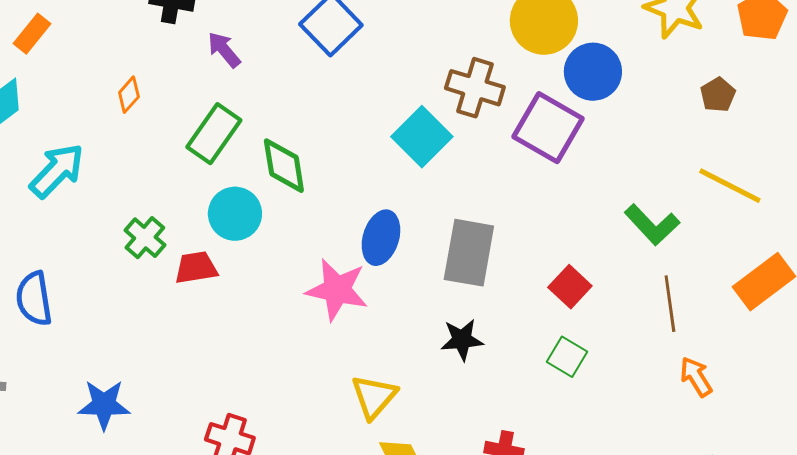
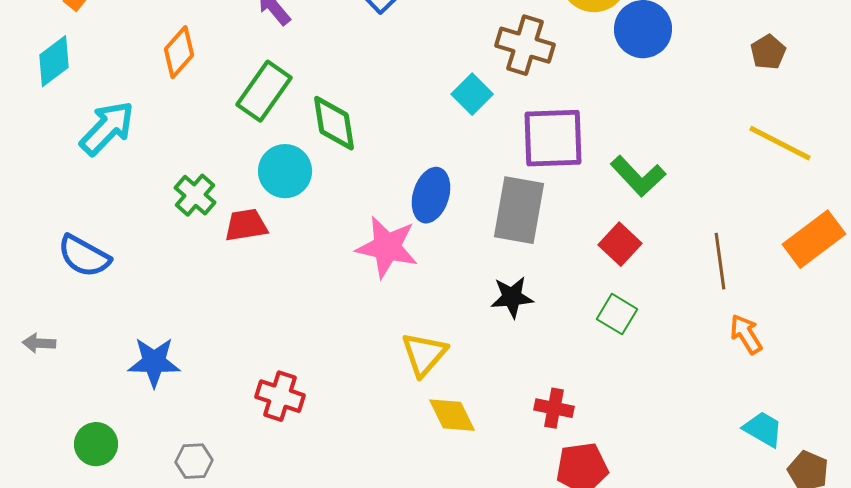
orange diamond: (129, 95) -> (179, 52), size x1.4
purple square: (548, 128) -> (553, 138), moved, turned -32
cyan square: (422, 137) -> (472, 94), size x0.7
green L-shape: (652, 225) -> (638, 176), moved
blue semicircle: (34, 299) -> (84, 256), turned -52

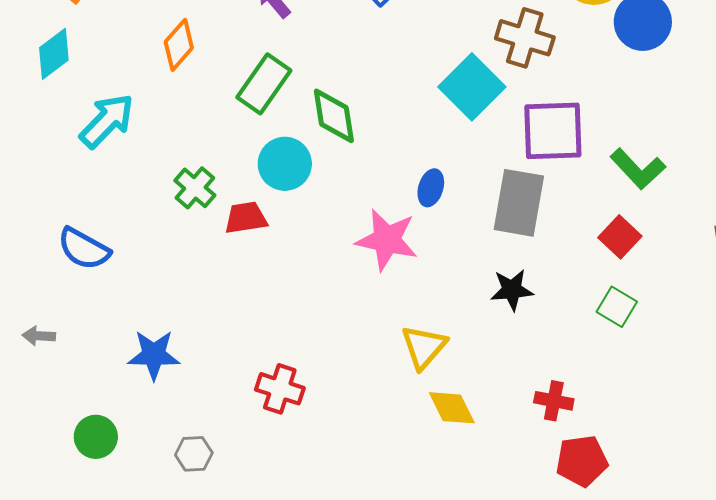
cyan square: (472, 94) -> (472, 87), size x1.6
blue ellipse: (431, 195) -> (431, 188), size x0.7

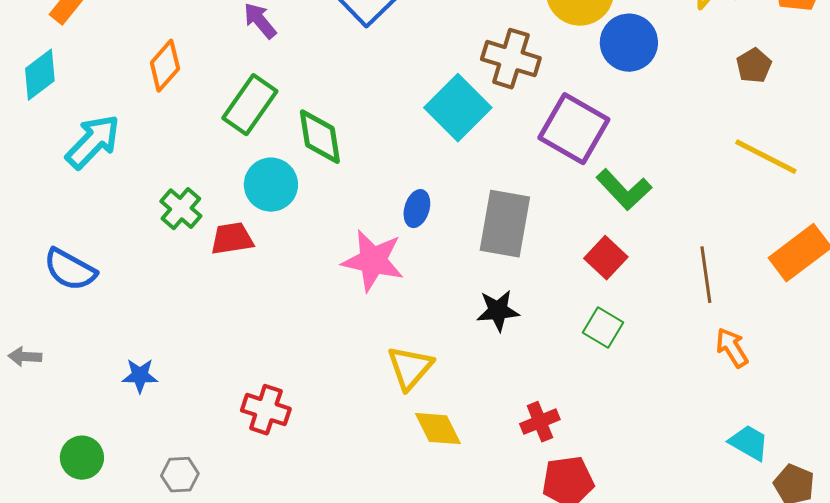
purple square: (553, 131) -> (574, 129), moved, turned 32
blue star: (154, 355) -> (140, 376), size x0.7
red cross: (554, 401) -> (540, 422), turned -33

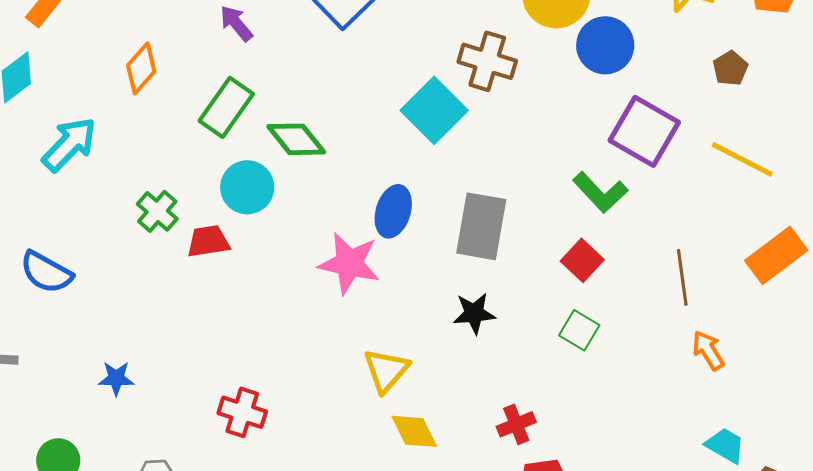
purple square: (574, 129) -> (644, 131), moved
green diamond: (320, 137) -> (296, 139), turned -30
blue ellipse: (417, 209) -> (393, 211), size x1.4

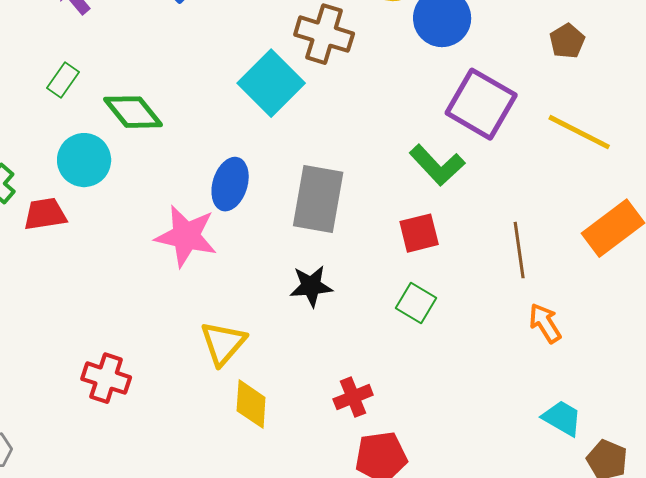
green rectangle: (226, 107) -> (63, 80), size x0.6
red square: (582, 260) -> (419, 233), turned 33
red cross: (242, 412) -> (106, 378), moved
yellow diamond: (414, 431) -> (251, 404), turned 30

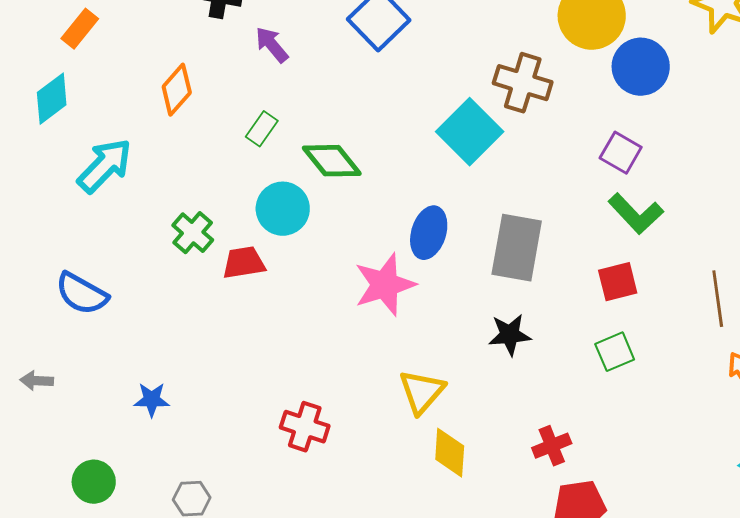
purple square: (481, 104) -> (621, 153), moved, size x0.6
pink star: (186, 236) -> (385, 285), turned -30
green square: (416, 303) -> (615, 352), turned 36

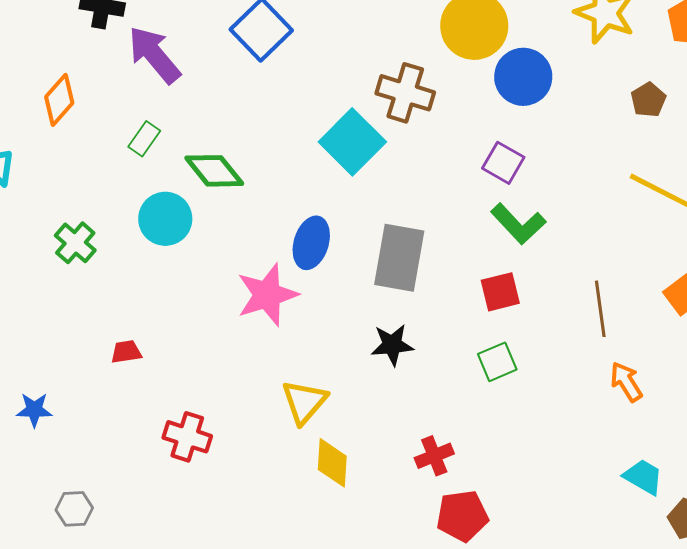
purple arrow: (272, 45) -> (154, 55), size x1.6
red trapezoid: (244, 263) -> (126, 352), moved, size x0.7

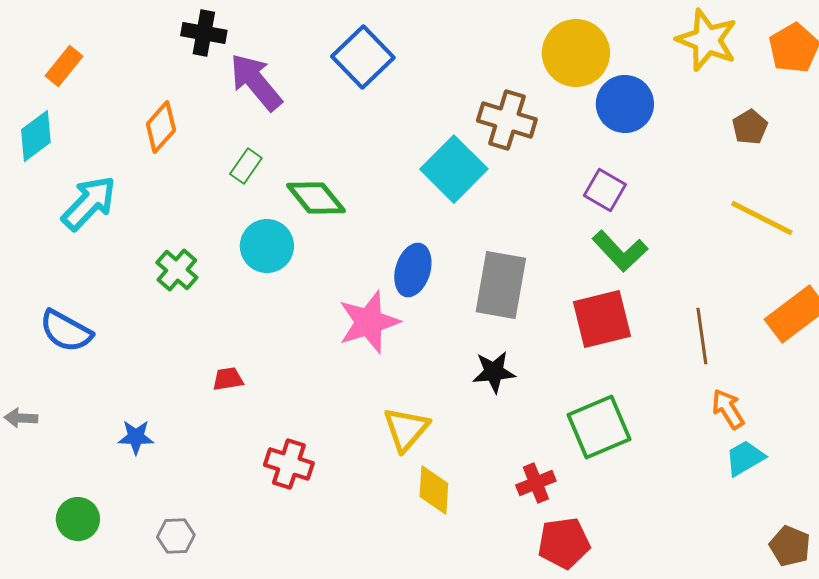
red square: (500, 292) -> (602, 319), size x1.5
green square: (497, 362) -> (599, 427), moved, size x1.6
cyan trapezoid: (643, 477) -> (745, 458), moved, turned -60

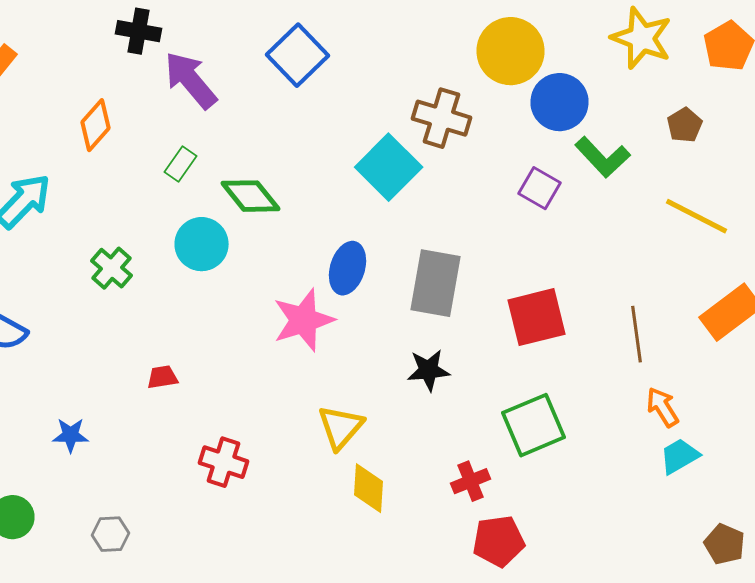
green L-shape: (620, 251) -> (602, 157), moved

